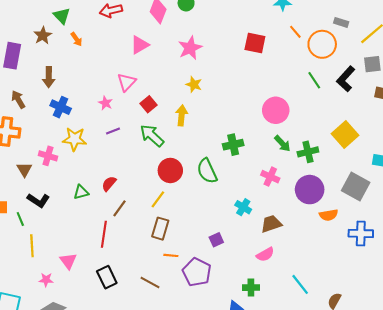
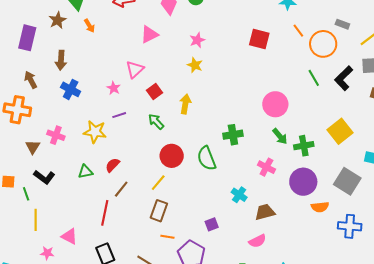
pink star: (190, 48) -> (197, 40), size x0.7
yellow star: (194, 84) -> (195, 65), moved
green arrow: (152, 136) -> (156, 122), size x0.7
yellow star: (75, 139) -> (95, 132), moved
pink triangle: (68, 261) -> (69, 236), turned -30

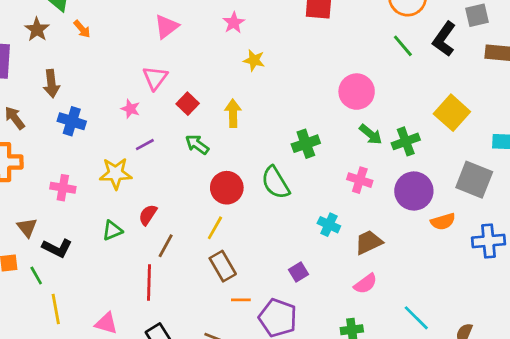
yellow star: (195, 65) -> (254, 60), moved
brown triangle: (33, 147) -> (27, 228), moved
brown rectangle: (159, 211) -> (223, 266), turned -40

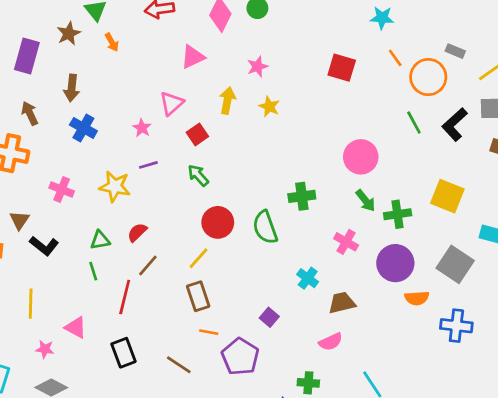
yellow arrow: (233, 113) -> (227, 101), moved
yellow square: (452, 113) -> (447, 196), turned -32
purple square: (299, 272) -> (269, 317), turned -30
green line: (36, 275) -> (93, 271), moved

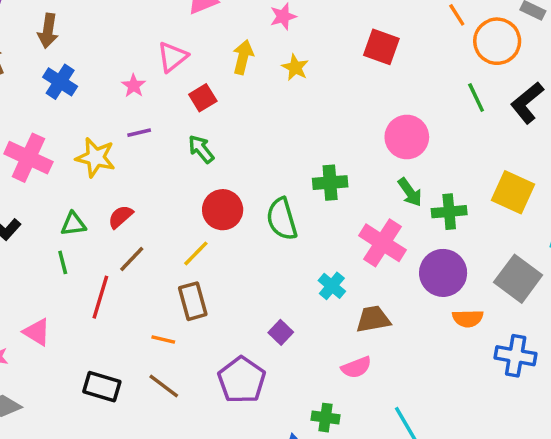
red square: (342, 68) -> (381, 47), moved
pink cross: (62, 189) -> (28, 158), size x1.5
pink cross: (346, 242) -> (383, 243), size x1.5
orange line: (209, 332) -> (163, 340), moved
black rectangle: (124, 353) -> (102, 387), moved, turned -56

